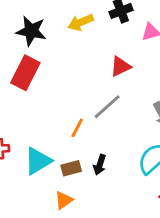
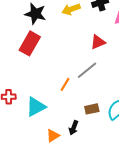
black arrow: (100, 165) -> (74, 128), moved
brown rectangle: (71, 168) -> (92, 109), moved

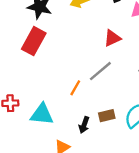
cyan triangle: (36, 107) -> (42, 114), turned 35
black arrow: (74, 128) -> (84, 125), moved

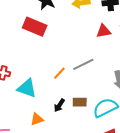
red triangle: (112, 38) -> (104, 31), moved
red rectangle: (34, 41) -> (35, 27), turned 70

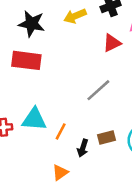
orange line: (59, 73) -> (61, 131), moved
cyan triangle: (27, 88) -> (34, 119), moved

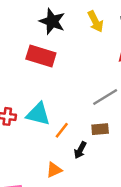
yellow arrow: (75, 16) -> (95, 21), turned -105
brown rectangle: (107, 137) -> (100, 129), moved

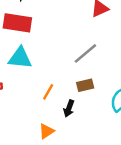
cyan triangle: (38, 114) -> (20, 58), moved

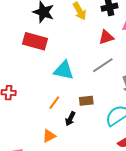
gray line: (85, 53) -> (103, 65), moved
cyan triangle: (20, 58) -> (64, 70), moved

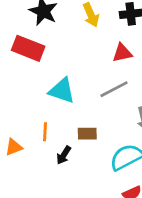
orange line: (54, 103) -> (45, 132), turned -40
orange triangle: (49, 136) -> (14, 147), moved

